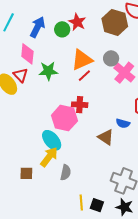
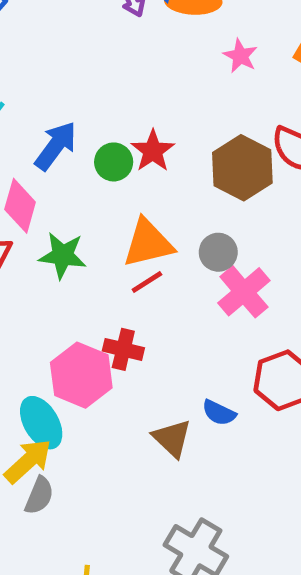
gray semicircle: (66, 173) -> (39, 496), moved

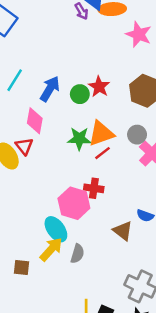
pink star: (240, 56) -> (139, 34), size x1.5
green star: (63, 255) -> (79, 139), moved
gray semicircle: (39, 496) -> (77, 254), moved

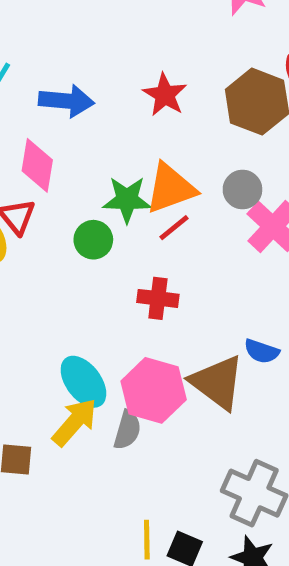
blue arrow: (50, 89) -> (66, 101), turned 65
green circle: (80, 94) -> (93, 240), moved
pink hexagon: (74, 203) -> (154, 390), moved
brown triangle: (123, 231) -> (217, 382), size x1.4

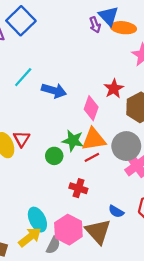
red star: (165, 95) -> (114, 89), moved
pink diamond: (37, 165) -> (91, 108), moved
gray circle: (242, 190) -> (126, 146), size x1.6
blue semicircle: (262, 351) -> (116, 211), moved

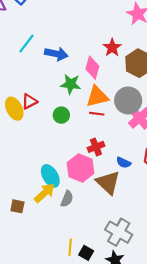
red triangle: (22, 139) -> (29, 101), turned 35
green star: (73, 141) -> (71, 84), moved
red line: (92, 157) -> (97, 114), turned 40
red cross: (78, 188) -> (96, 147), moved, turned -35
pink hexagon: (68, 230) -> (80, 168), moved

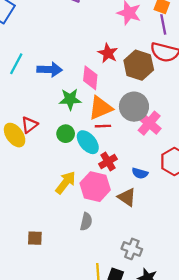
cyan ellipse: (50, 176) -> (88, 142), moved
brown triangle: (108, 183) -> (127, 197), size x0.7
yellow arrow: (45, 193) -> (65, 183), moved
gray cross: (119, 232) -> (132, 249), moved, size x0.7

